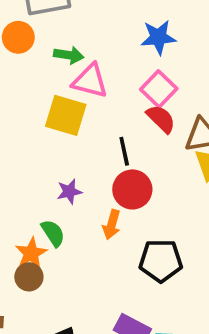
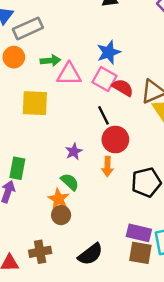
blue star: (158, 37) -> (109, 52), moved
pink square: (159, 89) -> (104, 79), moved
yellow square: (66, 115) -> (35, 103), moved

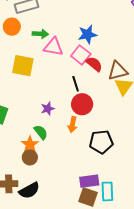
purple rectangle: (139, 233) -> (89, 181), turned -30
black semicircle: (90, 254) -> (29, 190), moved

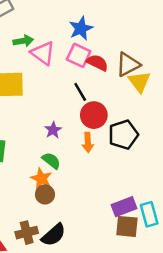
pink triangle: (53, 47) -> (43, 53), turned 40
black pentagon: (101, 142) -> (123, 135), moved

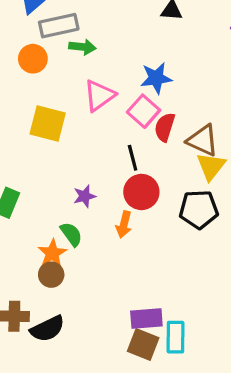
green arrow: (23, 41) -> (82, 47), moved
pink triangle: (43, 53) -> (99, 95), turned 32
red semicircle: (97, 63) -> (165, 127), turned -115
brown triangle: (128, 64) -> (203, 140), turned 36
black pentagon: (123, 135) -> (199, 209), moved

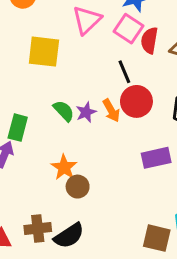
orange arrow: (124, 224) -> (111, 111), moved, turned -35
green semicircle: (71, 234) -> (64, 111), moved
brown circle: (51, 275) -> (78, 187), moved
purple rectangle: (146, 318) -> (156, 158), moved

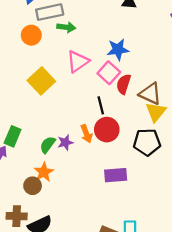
yellow square: (44, 52) -> (41, 81), turned 32
green semicircle: (64, 111) -> (48, 145), moved, turned -108
purple star: (86, 112) -> (65, 142), moved
brown circle: (78, 187) -> (33, 186), moved

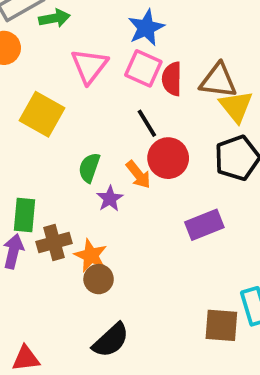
green semicircle: (48, 145) -> (89, 168), moved
brown circle: (33, 186) -> (99, 279), moved
brown cross: (17, 216) -> (54, 243), moved

